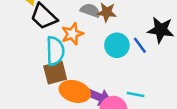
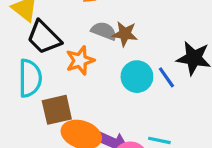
cyan semicircle: (55, 51) -> (30, 78), moved

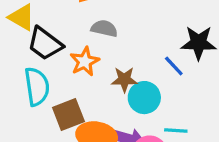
brown star: (125, 34) -> (124, 79), moved
cyan circle: (137, 77) -> (144, 98), moved

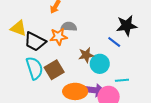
orange star: (85, 62) -> (58, 37), moved, turned 30
brown square: (68, 114) -> (54, 70), moved

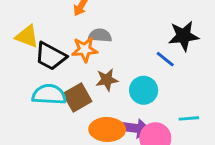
brown star: (86, 55) -> (107, 80), moved
cyan semicircle: (35, 68) -> (49, 94), turned -70
cyan line: (122, 80) -> (189, 118), moved

